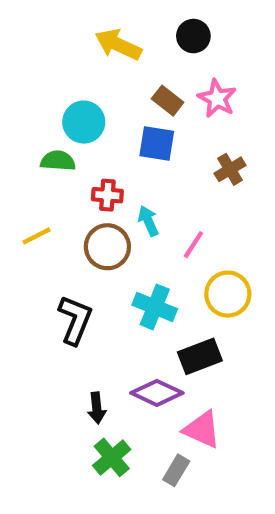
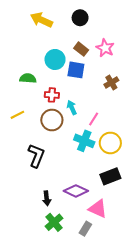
black circle: (193, 36) -> (80, 18), moved
yellow arrow: (118, 45) -> (41, 20), moved
cyan circle: (84, 122) -> (55, 59), moved
cyan cross: (155, 307) -> (84, 141), moved
black rectangle: (200, 356) -> (110, 176), moved

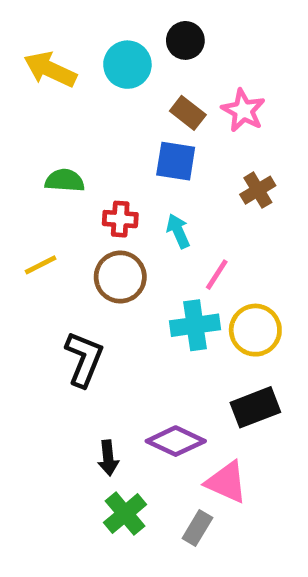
yellow arrow: (41, 20) -> (50, 69), moved
cyan circle: (55, 59) -> (127, 65), moved
cyan arrow: (72, 107) -> (178, 231), moved
cyan cross: (84, 141) -> (195, 325), turned -30

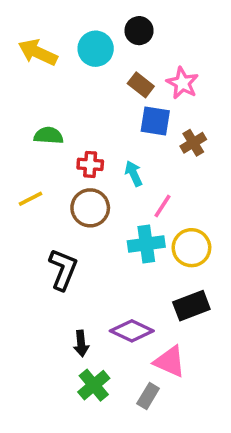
blue square: (176, 161) -> (155, 121), moved

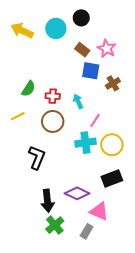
green semicircle: (49, 136) -> (28, 89), moved, turned 119
black arrow: (81, 344) -> (47, 201), size x1.5

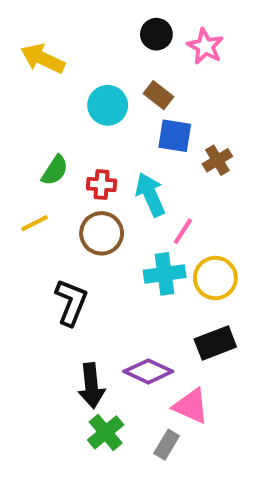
cyan circle: (56, 28) -> (108, 105), moved
pink star: (107, 49) -> (205, 46), moved
cyan arrow: (78, 101) -> (150, 195), size x1.5

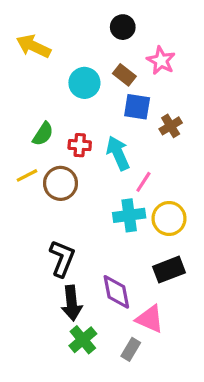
pink star: (205, 46) -> (161, 61), moved
brown circle: (102, 233) -> (61, 183), moved
black L-shape: (71, 302) -> (62, 258), moved
purple diamond: (148, 371) -> (116, 292), turned 54

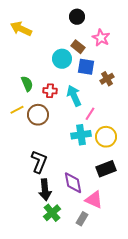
cyan circle: (84, 83) -> (62, 59), moved
green semicircle: (43, 134) -> (27, 84), turned -56

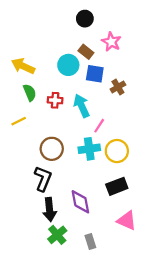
yellow arrow: (21, 29) -> (23, 66), moved
brown circle: (38, 115) -> (52, 149), moved
pink triangle: (94, 200) -> (127, 221), moved
gray rectangle: (82, 219) -> (90, 242), turned -48

